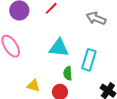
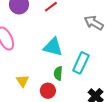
yellow triangle: (33, 86) -> (23, 81), turned 32

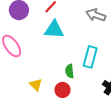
cyan triangle: (53, 47) -> (54, 30), moved

